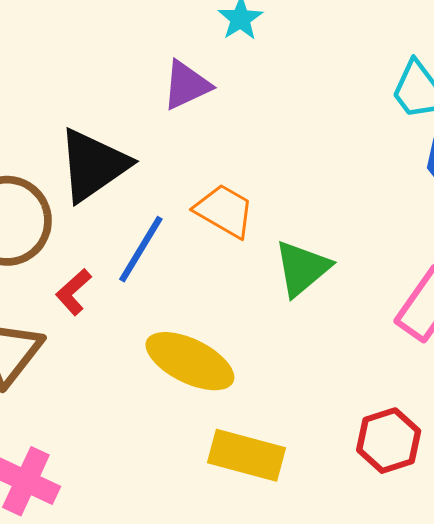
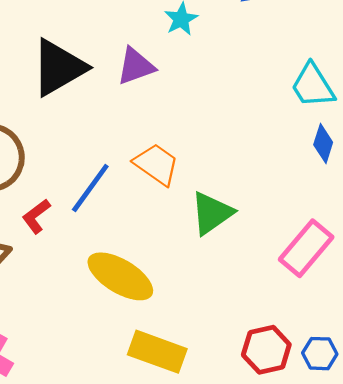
black triangle: (93, 165) -> (59, 68), moved

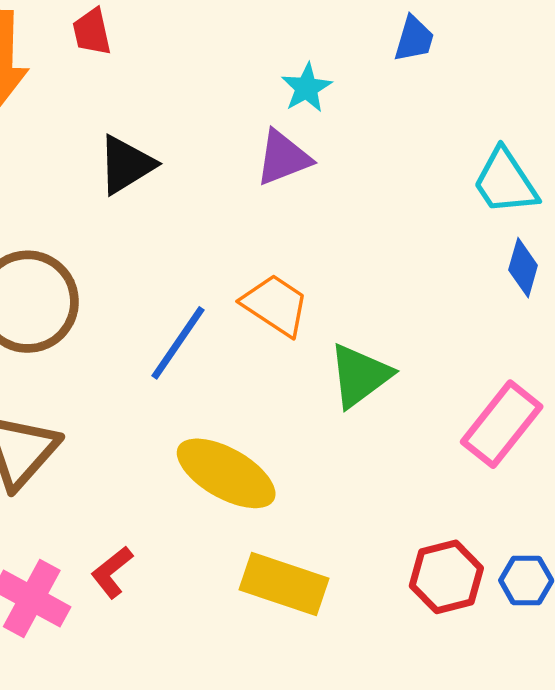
purple triangle: (136, 66) -> (283, 158), moved
black triangle: (59, 68) -> (126, 165), size x0.7
red L-shape: (36, 216) -> (112, 572), moved

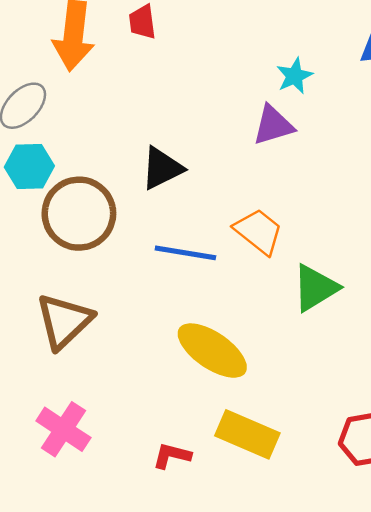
black triangle: (126, 165) -> (162, 168), moved
blue line: (178, 343) -> (185, 253), turned 60
red L-shape: (112, 572) -> (172, 456), moved, turned 48

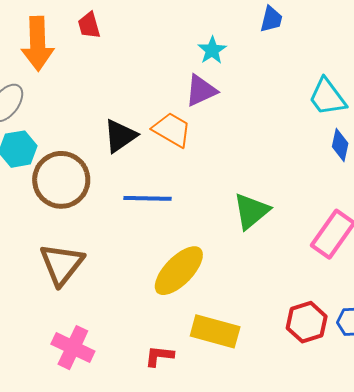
orange trapezoid: (258, 231) -> (172, 130), moved
yellow ellipse: (212, 351) -> (179, 271), turned -72

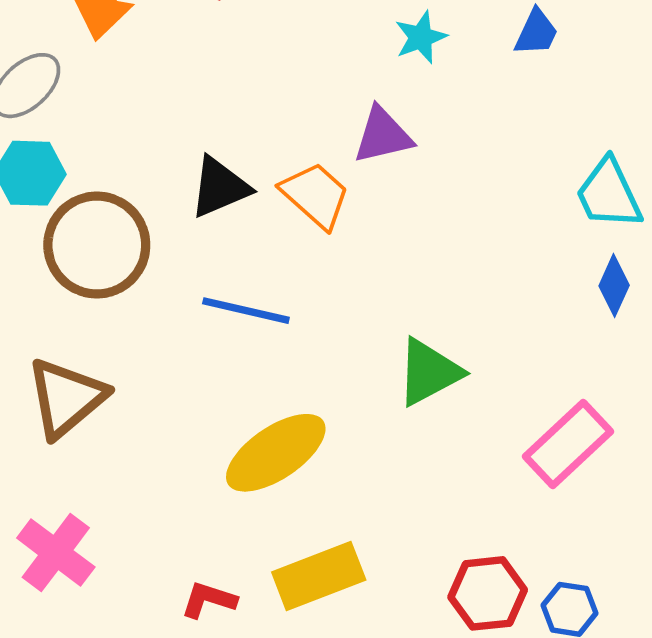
cyan star: (212, 50) -> (421, 37), moved
yellow rectangle: (215, 331) -> (319, 576), turned -48

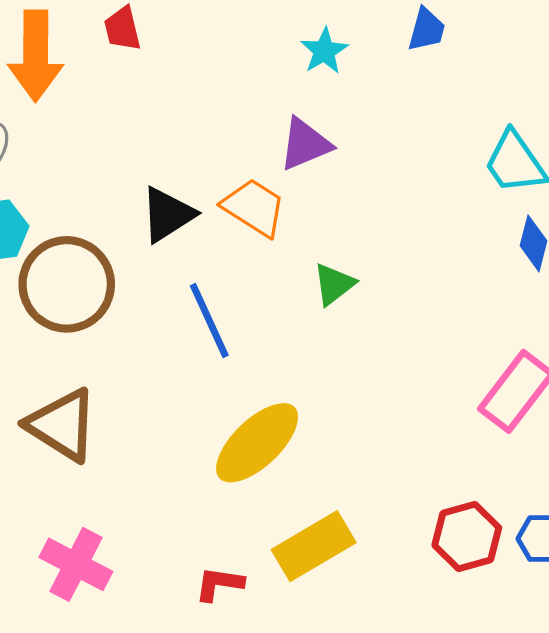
blue line: (246, 311) -> (209, 321), turned 62
green triangle: (429, 372) -> (334, 284), moved, size x0.7
brown triangle: (66, 398) -> (62, 425), turned -38

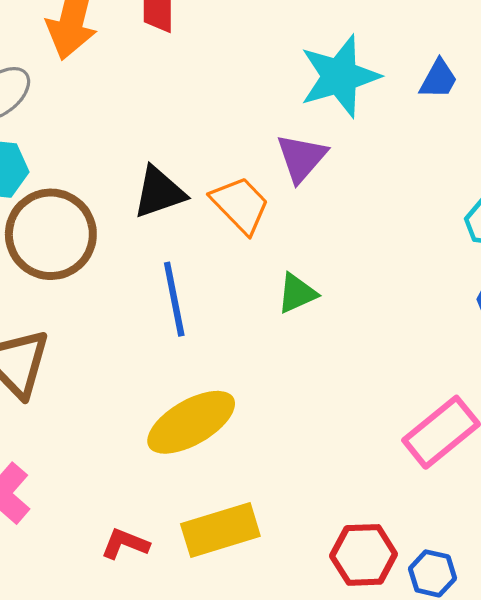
cyan star: (324, 51) -> (340, 76), size x1.8
purple triangle: (305, 144) -> (301, 158), turned -40

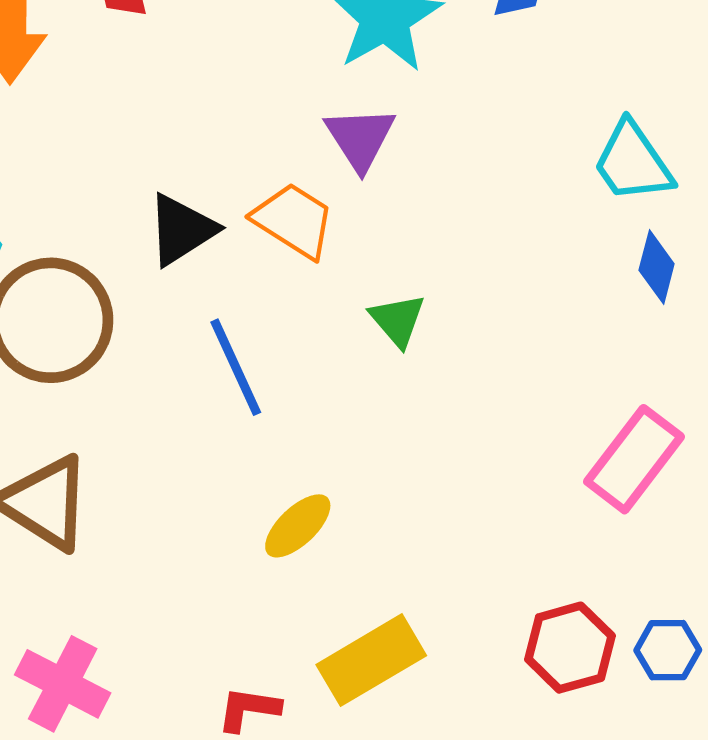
green triangle: (297, 293) -> (398, 320), turned -33
yellow ellipse: (191, 422) -> (298, 526), size x0.6

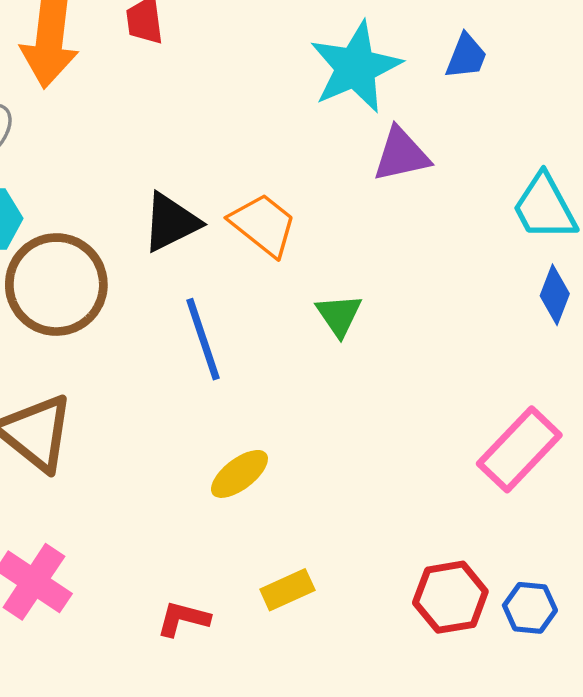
purple triangle: (360, 138) -> (401, 155), moved, turned 44
yellow rectangle: (371, 660) -> (287, 590), size x0.6

